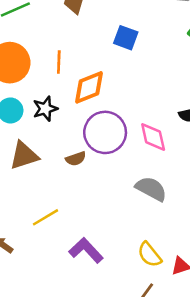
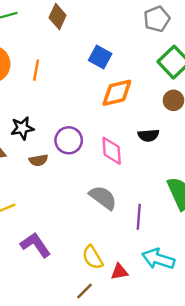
orange diamond: (89, 87) -> (117, 93), moved
black star: (45, 109) -> (22, 128), moved
purple circle: (105, 132) -> (69, 140), size x0.7

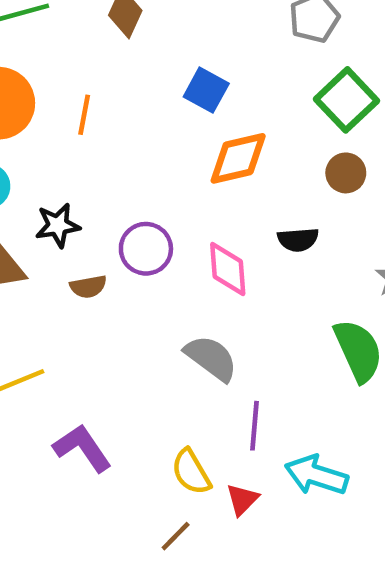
purple line: (139, 217) -> (255, 426), moved
red triangle: (119, 272) -> (242, 499), turned -36

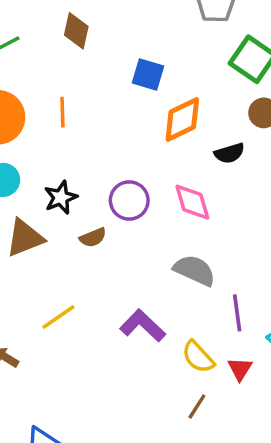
black semicircle: (298, 240) -> (229, 153), moved
purple L-shape: (82, 448) -> (143, 326), moved

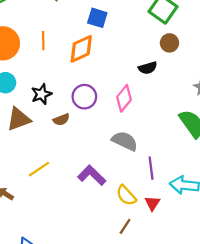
orange diamond: (182, 119) -> (81, 49), moved
pink diamond: (192, 202) -> (124, 98), turned 55

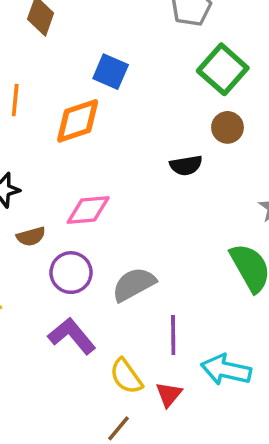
purple circle: (84, 97) -> (71, 273), moved
pink diamond: (124, 98) -> (88, 210), moved, turned 40
gray semicircle: (125, 141) -> (134, 284), turned -60

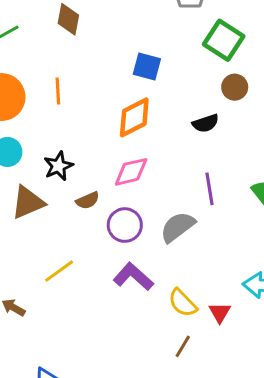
blue square: (111, 72) -> (147, 66), moved
orange diamond: (78, 121) -> (134, 117), moved
purple line: (173, 335) -> (210, 189), moved

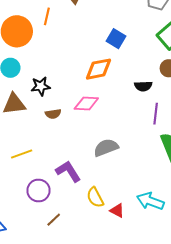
orange line: (58, 91) -> (47, 16), moved
purple line: (210, 189) -> (156, 114), moved
purple circle: (125, 225) -> (39, 190), moved
red triangle: (220, 312) -> (117, 210), turned -49
brown line: (183, 346) -> (54, 220), moved

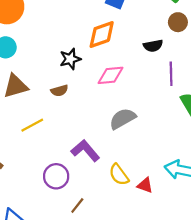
black star: (41, 86) -> (70, 59), moved
pink diamond: (86, 103) -> (110, 75), moved
yellow line: (22, 154) -> (32, 125), moved

